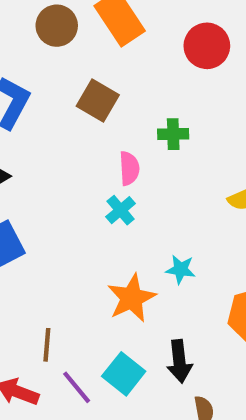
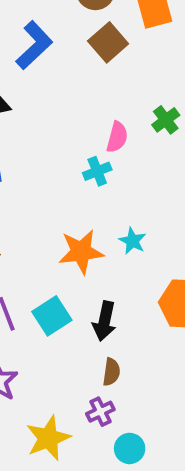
brown square: (98, 101) -> (108, 42), moved
green cross: (173, 134) -> (166, 120), turned 36

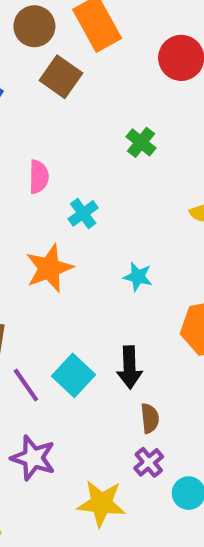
pink semicircle: (117, 137) -> (39, 177), moved
orange star: (81, 252) -> (49, 268), moved
yellow star: (48, 438) -> (101, 503), turned -30

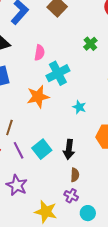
cyan cross: (83, 213) -> (58, 73), size x1.6
purple cross: (149, 462) -> (71, 196), turned -32

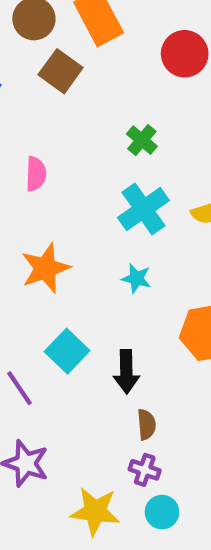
cyan cross: (58, 73) -> (143, 209), moved
cyan square: (42, 149) -> (67, 351), moved
cyan circle: (88, 213) -> (162, 512), moved

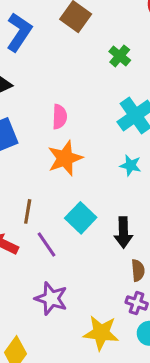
green cross: (142, 140) -> (120, 56), moved
pink semicircle: (36, 174) -> (60, 117), moved

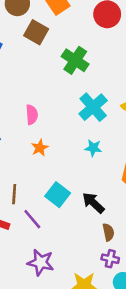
green cross: (120, 56) -> (75, 60), size x1.5
orange star: (65, 158) -> (40, 148), size x0.6
black arrow: (123, 232) -> (93, 203), turned 140

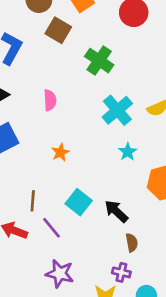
pink semicircle: (32, 115) -> (50, 100), moved
cyan star: (93, 148) -> (128, 152), moved, turned 30
purple cross: (110, 259) -> (121, 272), moved

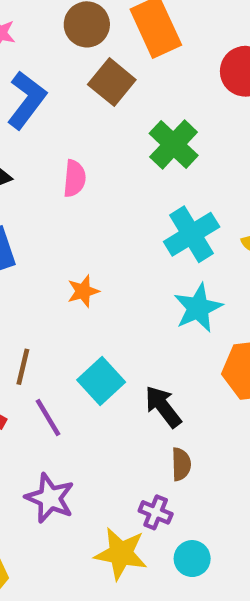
pink semicircle: (50, 100) -> (75, 178), moved
cyan star: (128, 152) -> (198, 308), size x1.5

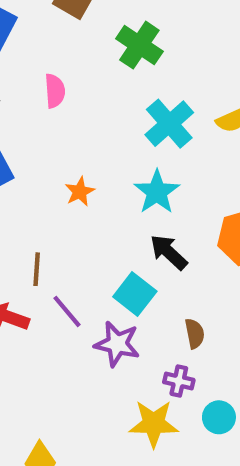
cyan star: (198, 308) -> (157, 192), moved
cyan square: (101, 381) -> (135, 294), moved
black arrow: (163, 407) -> (169, 252), moved
purple star: (50, 498) -> (117, 344), moved

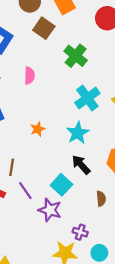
brown semicircle: (195, 334) -> (101, 199), moved

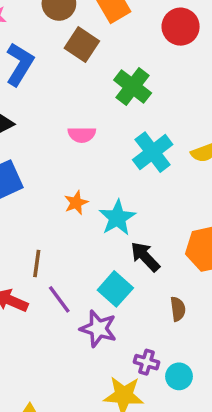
pink semicircle: (29, 76) -> (82, 135), moved, turned 91
cyan star: (78, 133) -> (117, 218), moved
cyan circle: (99, 253) -> (179, 376), moved

